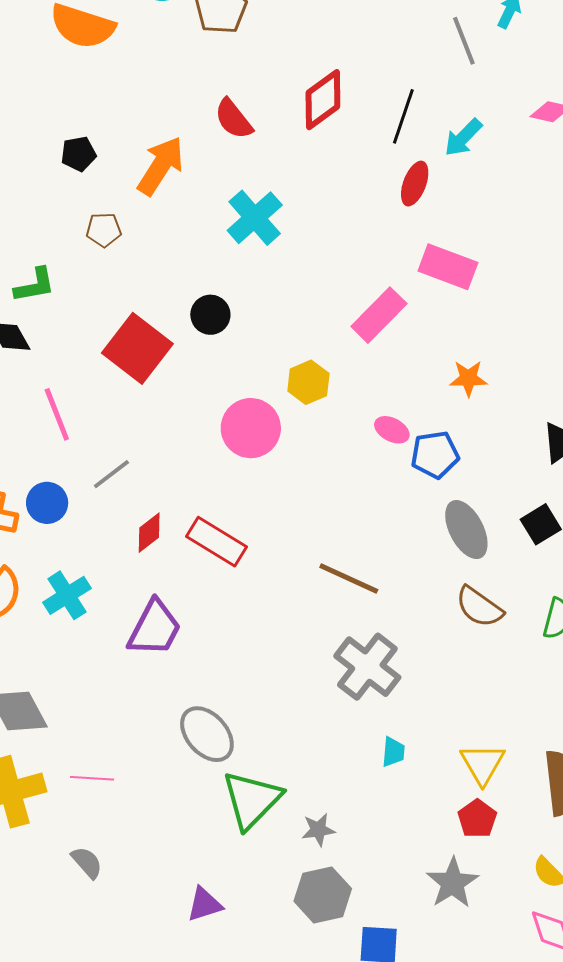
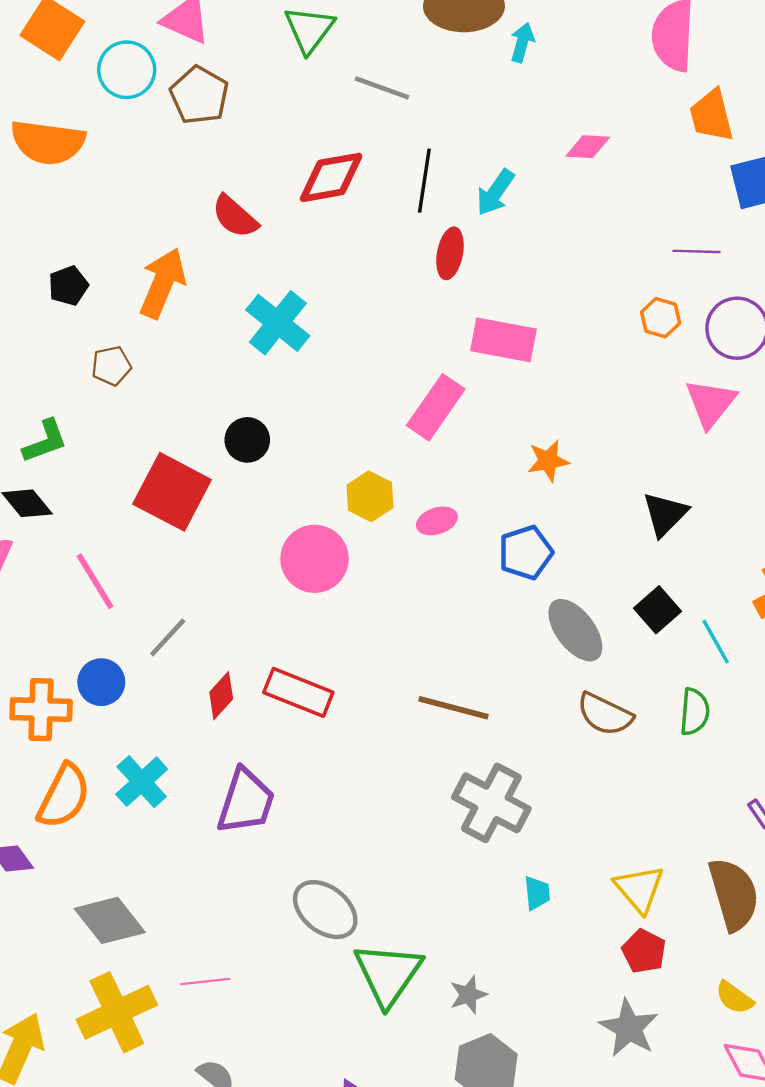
gray line: (464, 41) -> (382, 88), moved, turned -39
red diamond: (323, 100) -> (331, 177), turned 36
pink ellipse: (392, 430) -> (437, 521), moved, turned -36

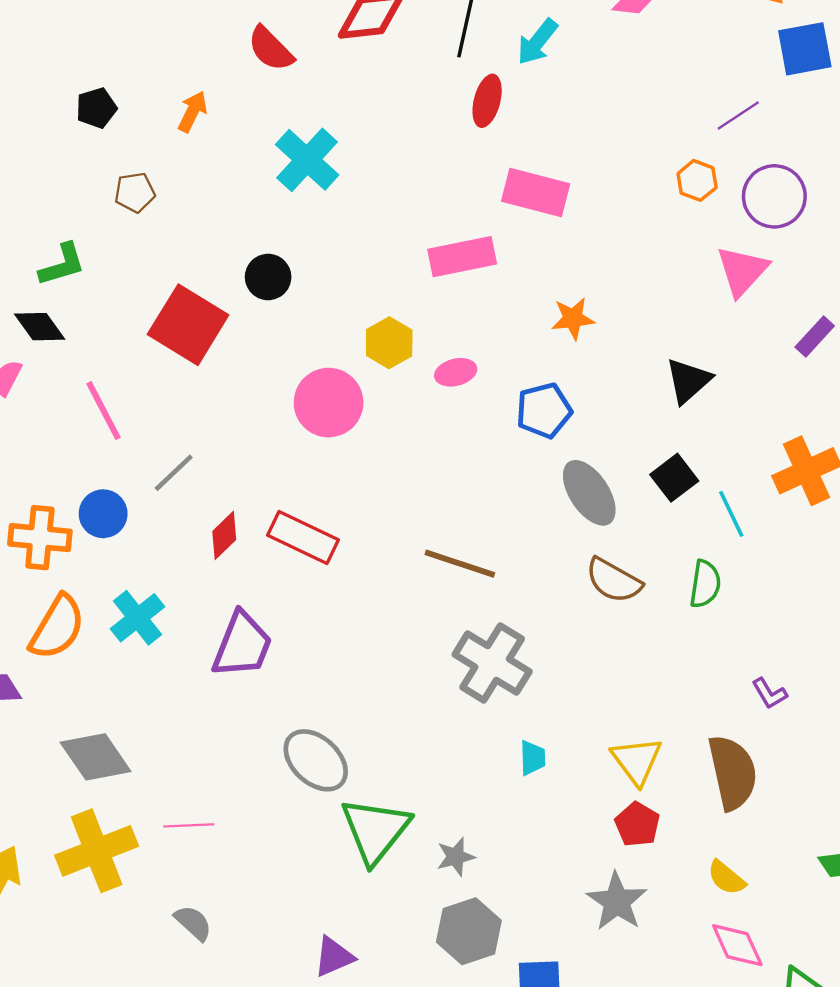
purple line: (697, 251) -> (738, 115), turned -39
orange arrow: (163, 283) -> (192, 112), size x0.6
pink rectangle: (436, 407) -> (462, 257), turned 40

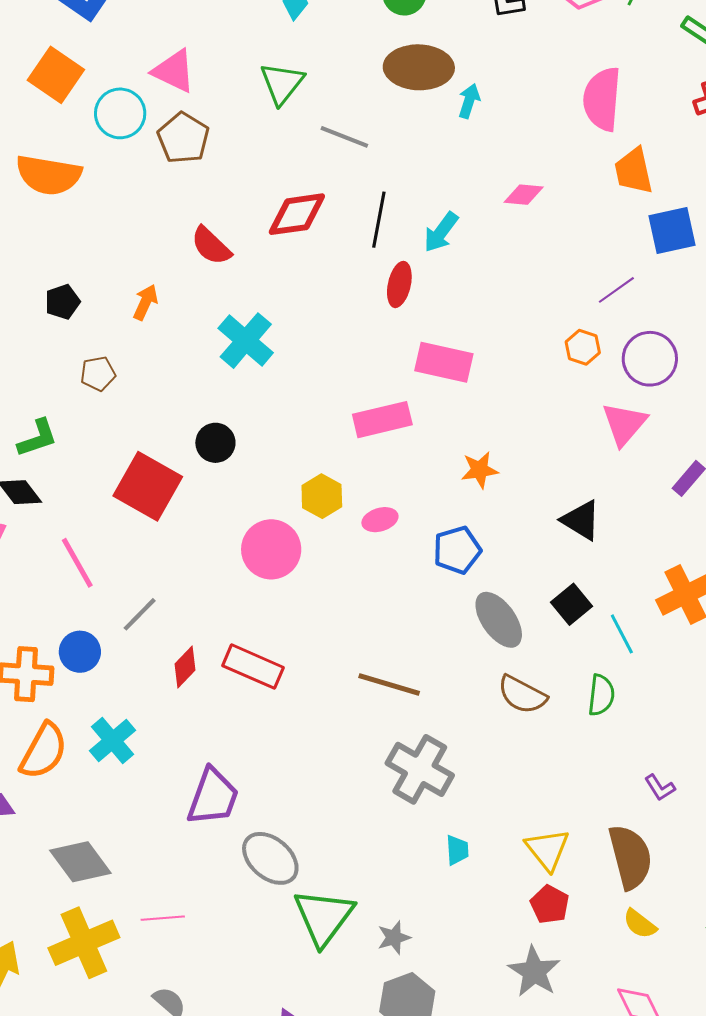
black triangle: (688, 381) -> (581, 520), turned -45
purple trapezoid: (242, 645) -> (213, 797), moved
yellow semicircle: (726, 878) -> (640, 924), moved

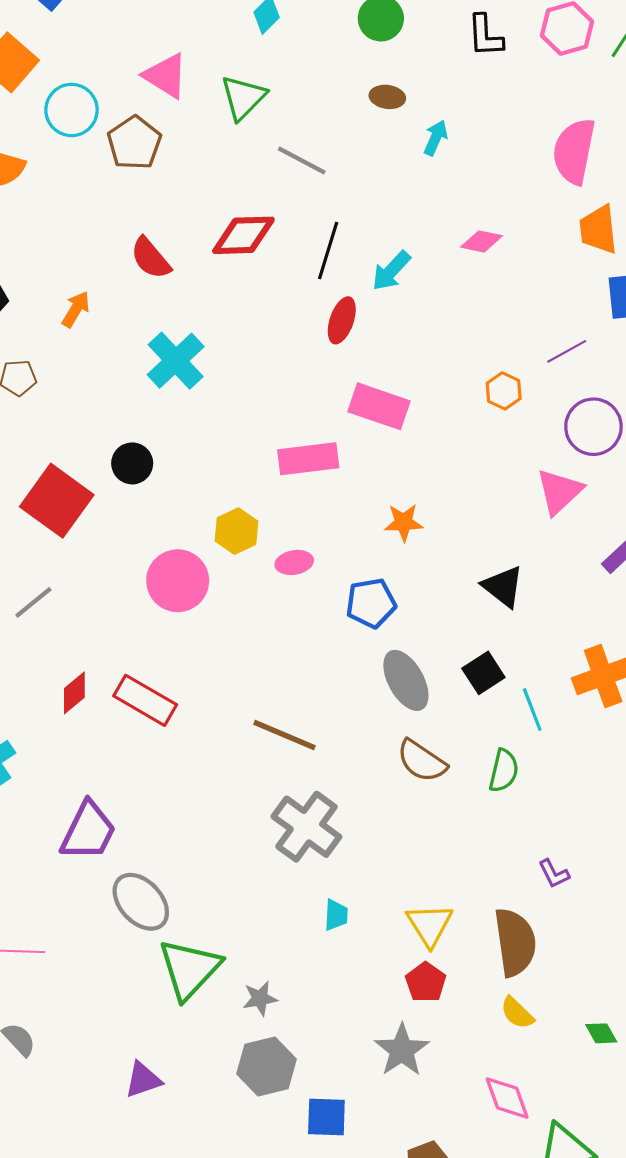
brown ellipse: (419, 67) -> (387, 97), size x0.5
pink triangle: (174, 71) -> (166, 76), moved
orange hexagon: (583, 347) -> (504, 391), moved
gray line: (140, 614) -> (33, 602), moved

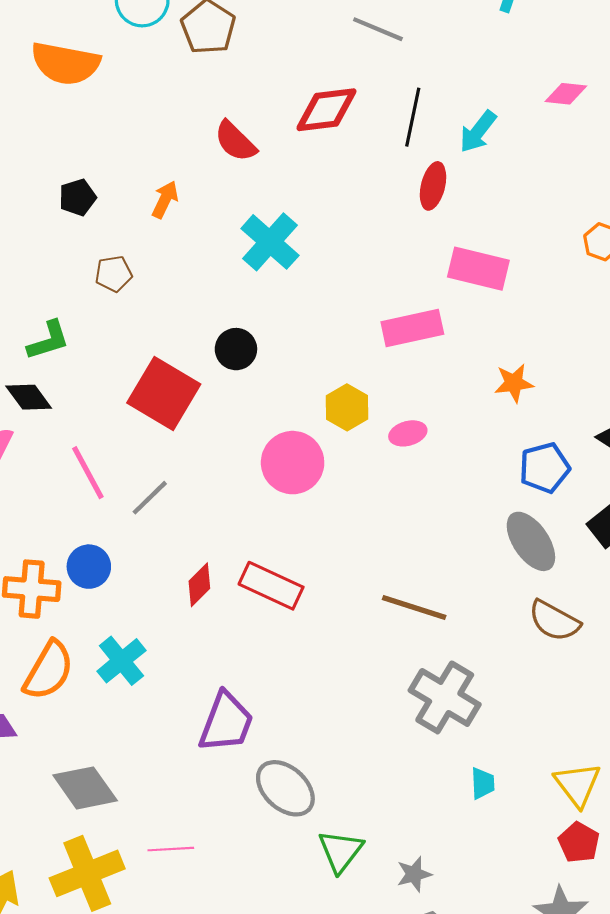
blue pentagon: (371, 603) -> (544, 468), moved
green triangle: (189, 969) -> (341, 851), size x0.7

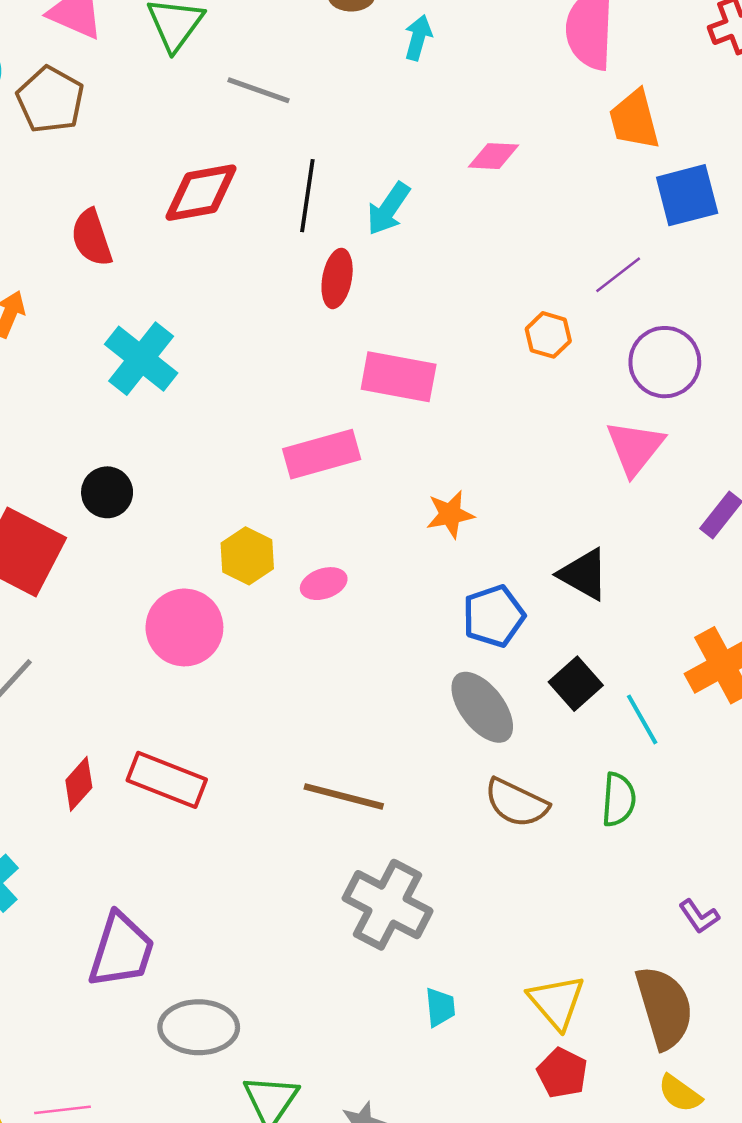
red semicircle: (235, 141) -> (92, 238), turned 30
gray ellipse: (285, 788) -> (199, 1027), turned -38

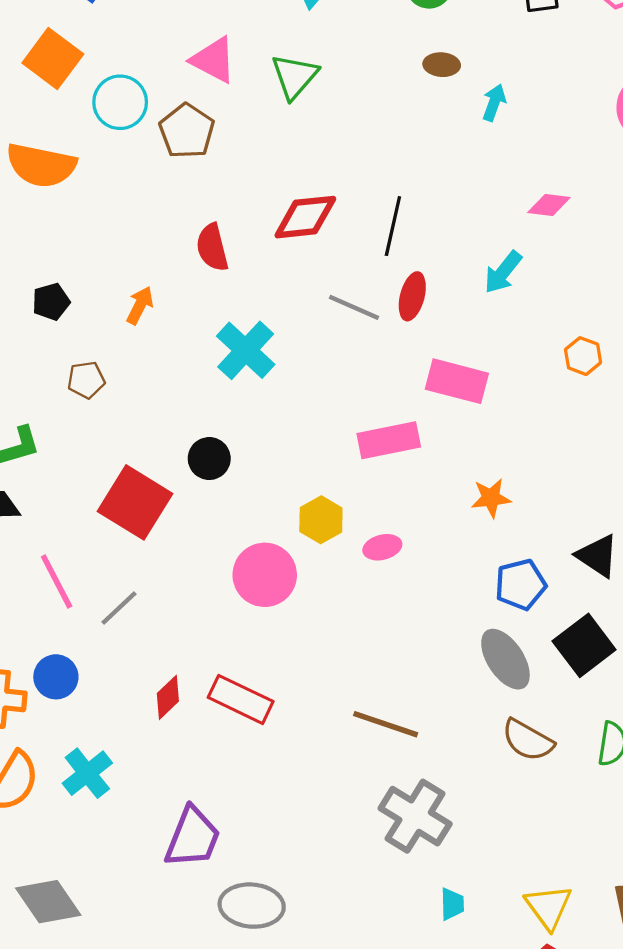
gray line: (259, 90) -> (354, 307), moved
cyan arrow: (388, 209) -> (503, 272), moved
black square: (576, 684) -> (584, 645), size x1.4

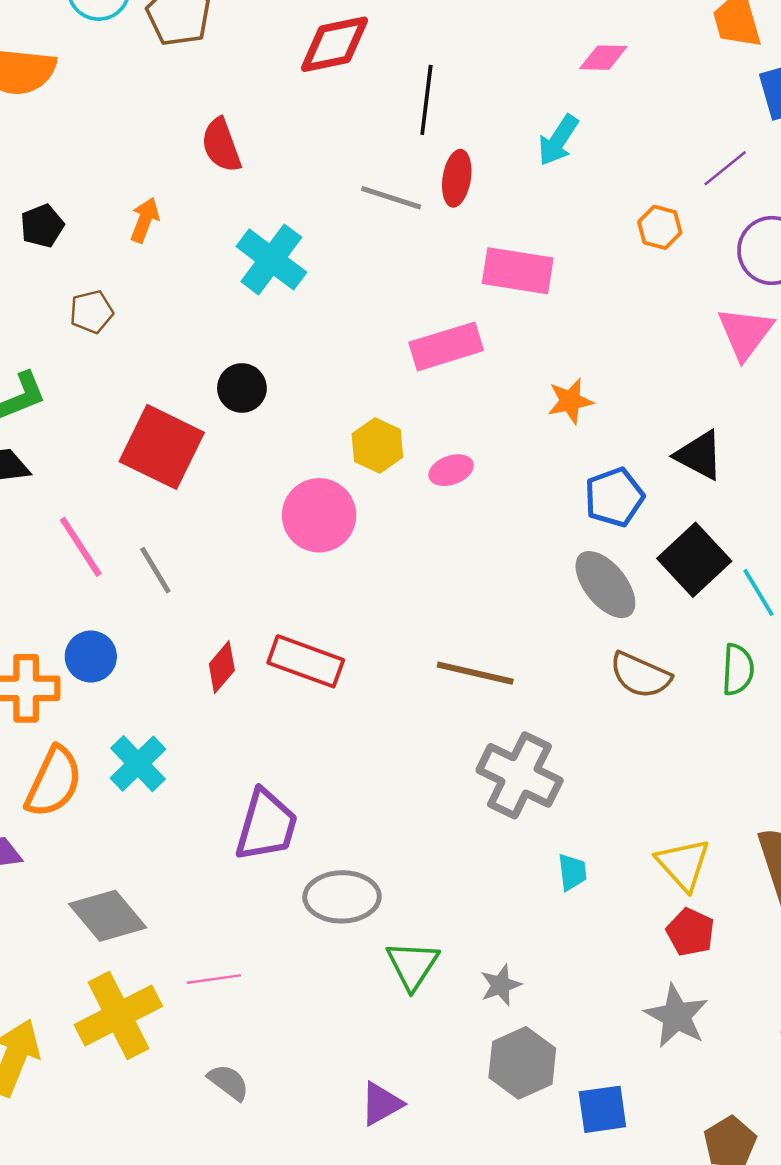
red diamond: (305, 217) -> (334, 44), moved
gray line: (119, 608) -> (155, 570), turned -72

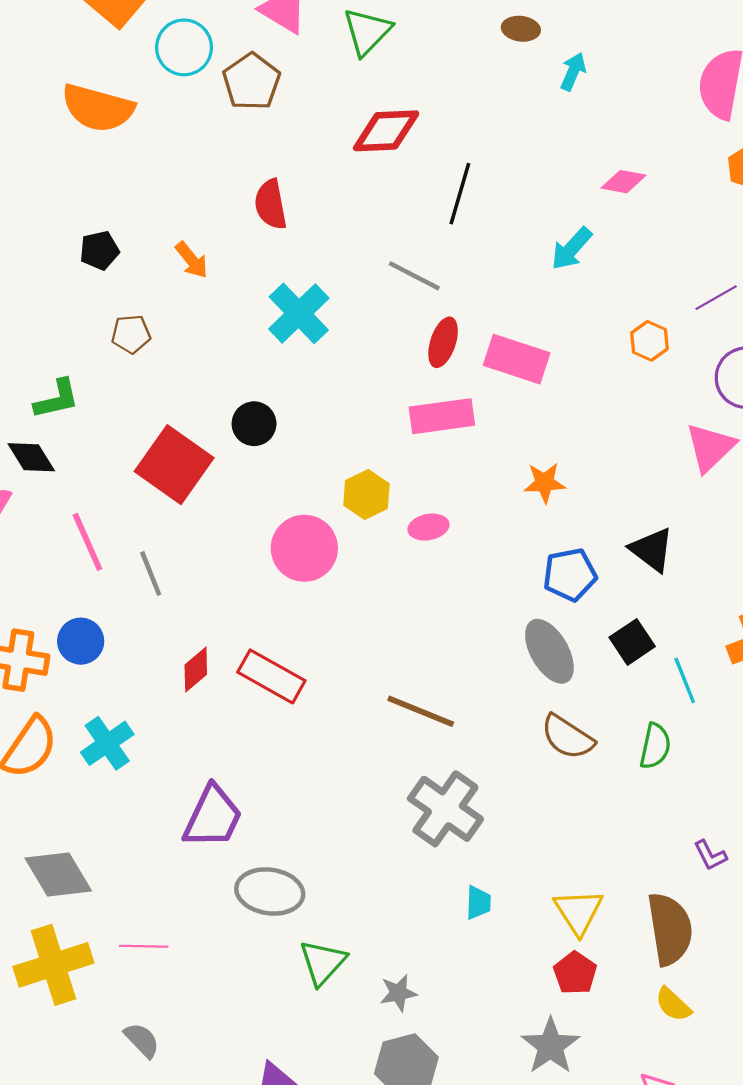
red ellipse: (457, 178) -> (443, 342), moved
orange arrow: (145, 220) -> (192, 260), turned 111
black square: (694, 560) -> (632, 642), size x0.7

